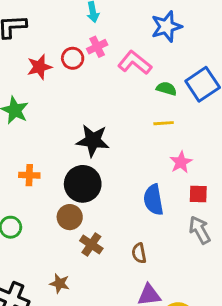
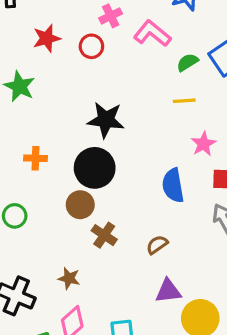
red circle: (73, 58) -> (91, 46), moved
green semicircle: (166, 89) -> (187, 62), turned -48
brown semicircle: (139, 253) -> (157, 245), turned 66

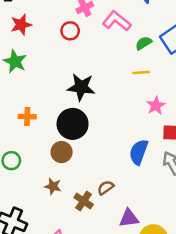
red star: (47, 38) -> (21, 25), moved
blue semicircle: (173, 185) -> (139, 152), moved, turned 30
brown cross: (104, 235) -> (84, 201), moved
brown semicircle: (157, 245) -> (106, 188), moved
brown star: (69, 278) -> (53, 186), moved

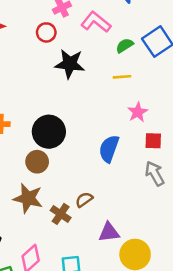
black star: (81, 87) -> (70, 64), moved
blue semicircle: (139, 152) -> (109, 149), moved
brown star: (53, 186) -> (28, 198), size x1.6

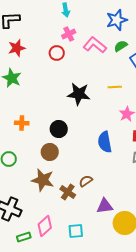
green semicircle: (125, 45) -> (121, 46), moved
black star: (70, 64) -> (79, 94), moved
black circle: (49, 132) -> (59, 129), size x0.7
blue semicircle: (109, 149) -> (105, 142), turned -30

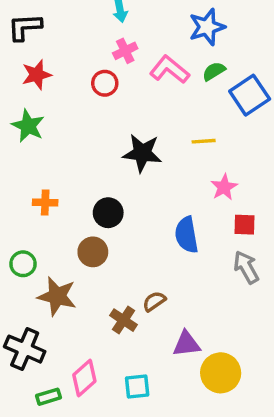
brown star: (43, 180) -> (57, 296), moved

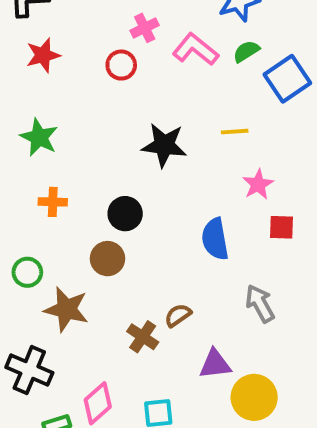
green star: (28, 126) -> (39, 137), moved
gray arrow: (246, 267) -> (260, 304), moved

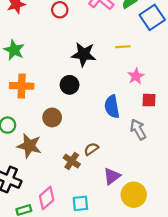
orange cross: (53, 202) -> (22, 86), size x1.5
black circle: (125, 214) -> (70, 85), moved
gray arrow: (260, 304) -> (138, 129), moved
purple triangle: (215, 364) -> (112, 176), turned -30

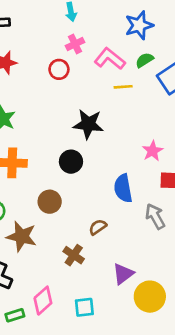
yellow line: (123, 47) -> (123, 87), moved
brown semicircle: (91, 149) -> (98, 227), moved

